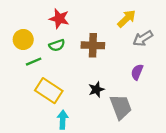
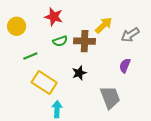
yellow arrow: (127, 19) -> (104, 25), moved
yellow circle: (23, 39) -> (17, 26), moved
green semicircle: (57, 45) -> (60, 41), moved
black star: (96, 89) -> (79, 73), moved

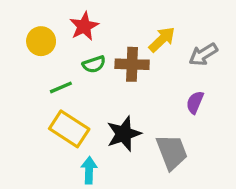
red star: (54, 17) -> (84, 26), turned 30
yellow circle: (17, 26) -> (41, 41), moved
green line: (30, 56) -> (61, 87), moved
black star: (79, 73) -> (124, 134), moved, size x1.5

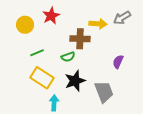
yellow arrow: (162, 39) -> (98, 24), turned 48
gray arrow: (203, 54) -> (122, 18), moved
green semicircle: (94, 64) -> (68, 57), moved

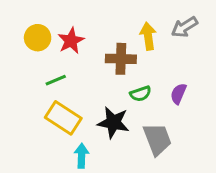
red star: (51, 16) -> (71, 41), moved
yellow arrow: (98, 24) -> (148, 36), turned -102
green semicircle: (68, 57) -> (141, 94), moved
black star: (75, 81) -> (113, 122), turned 30

